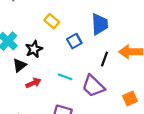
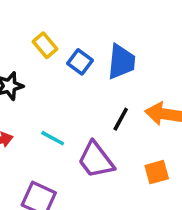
blue square: (74, 41) -> (80, 62), moved, turned -32
orange square: (130, 99) -> (157, 172), moved

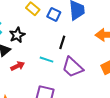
black line: (121, 119) -> (62, 42), moved

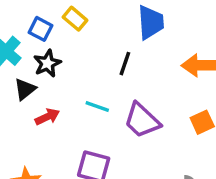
blue square: (54, 14) -> (41, 29), moved
black line: (62, 42) -> (125, 64), moved

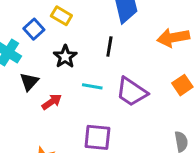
blue square: (41, 29) -> (34, 29), turned 30
black star: (47, 63) -> (65, 57), moved

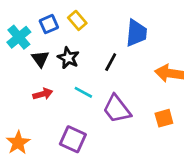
black star: (65, 57) -> (68, 58), turned -30
black triangle: (29, 82) -> (40, 59), moved, turned -36

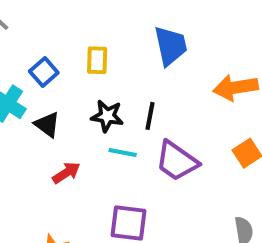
yellow rectangle: (77, 20) -> (97, 60), moved, turned 60
black star: (68, 58) -> (107, 116), moved
black line: (111, 62) -> (150, 116), moved

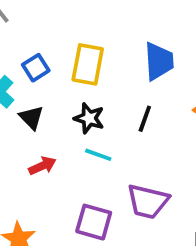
yellow rectangle: (97, 60) -> (88, 64), size x1.5
black line: (150, 116) -> (145, 119), moved
purple trapezoid: (177, 161) -> (148, 201), moved, turned -30

